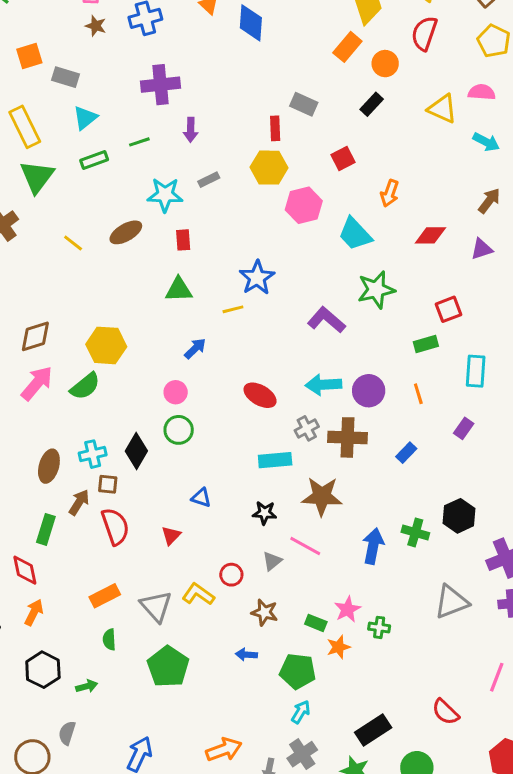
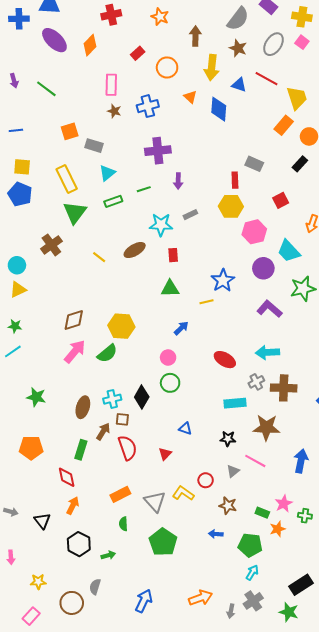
purple circle: (369, 391) -> (263, 268), moved

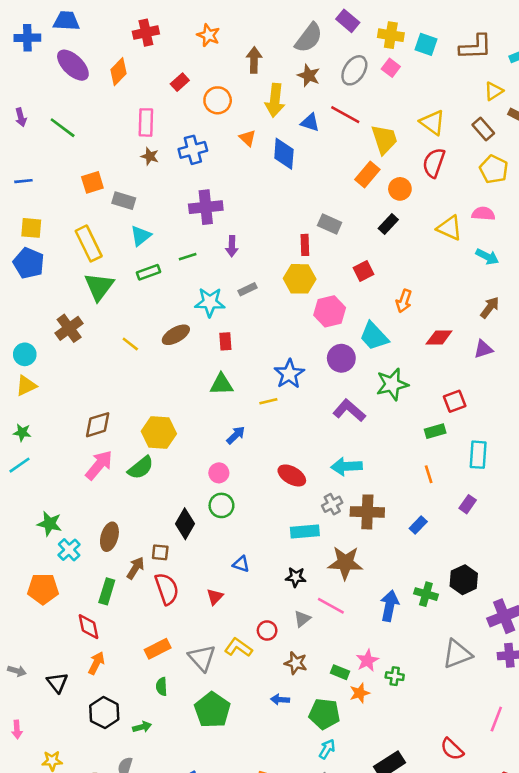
cyan cross: (112, 399) -> (69, 550), moved, turned -30

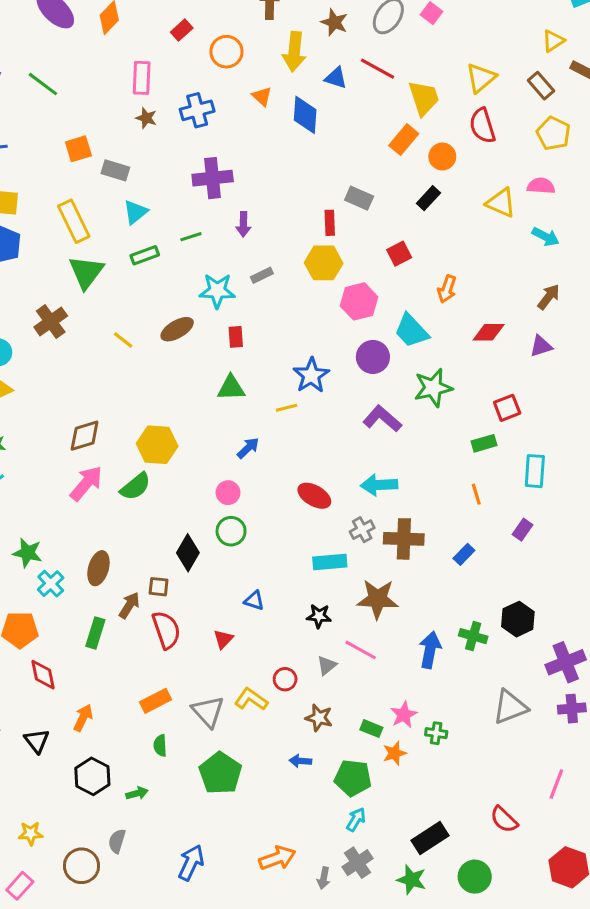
yellow triangle: (432, 122) -> (481, 78), turned 44
red semicircle: (434, 163) -> (482, 126), turned -36
red diamond: (89, 627) -> (43, 675), moved

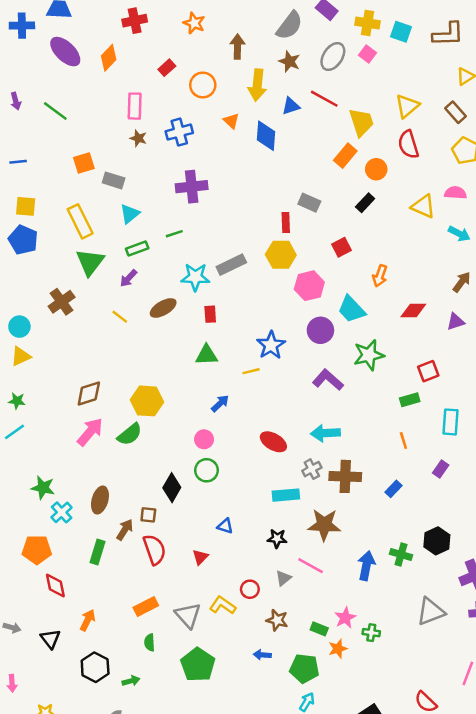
blue triangle: (336, 78) -> (291, 106), turned -36
purple arrow: (243, 224) -> (128, 278), moved, turned 42
gray rectangle: (262, 275) -> (231, 265), size x1.6

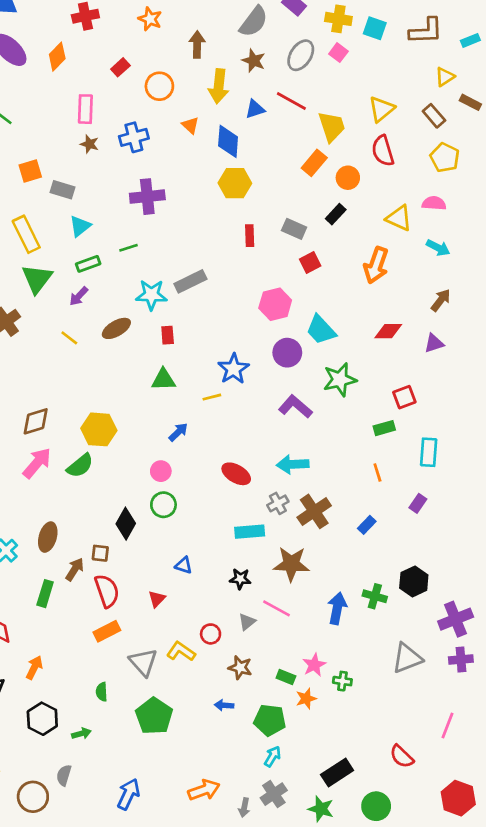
gray rectangle: (309, 203) -> (294, 229), moved
yellow hexagon: (281, 255) -> (235, 183), moved
orange arrow: (380, 276) -> (376, 265), moved, size x1.5
brown cross: (345, 476) -> (314, 511), turned -36
orange rectangle: (146, 607) -> (107, 631), moved

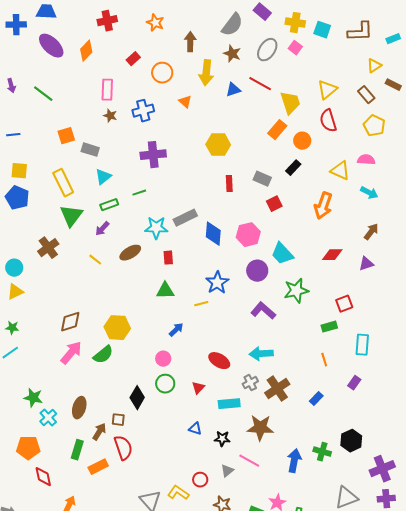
blue diamond: (228, 141) -> (213, 234), moved
blue triangle: (184, 565) -> (195, 429), moved
red triangle: (157, 599) -> (198, 388), moved
orange rectangle: (107, 631) -> (98, 467), moved

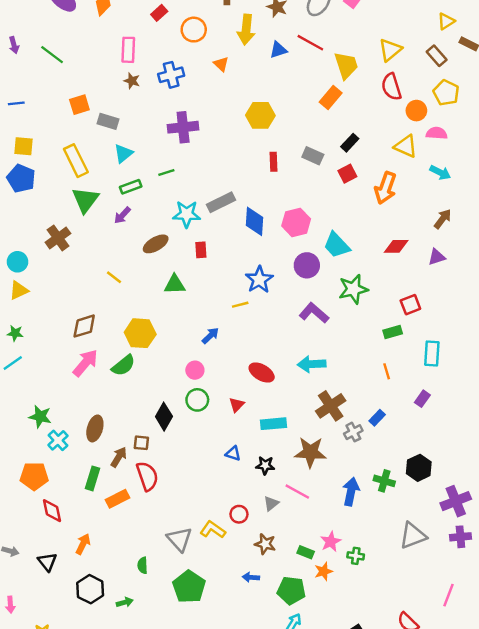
orange circle: (302, 141) -> (416, 111), moved
red square: (274, 204) -> (347, 174), moved
yellow line: (95, 260) -> (114, 277), moved
green triangle: (165, 291) -> (175, 284), moved
gray cross: (250, 383) -> (353, 432), moved

